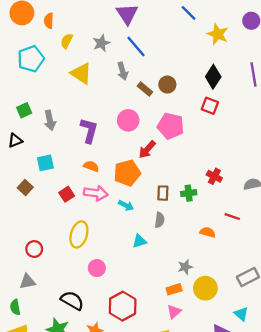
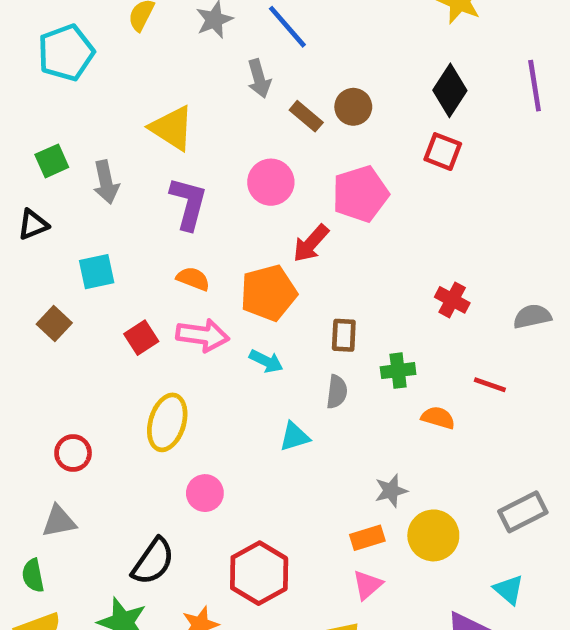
yellow triangle: (81, 73) -> (172, 128), moved
pink pentagon: (171, 126) -> (360, 194), turned -30
green cross: (189, 193) -> (398, 371), moved
black semicircle: (72, 301) -> (153, 561), turned 95

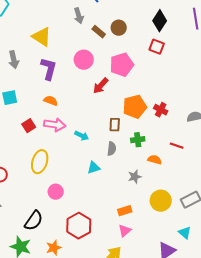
orange pentagon: (268, 293) -> (135, 107), moved
gray star: (391, 491) -> (135, 177), moved
yellow circle: (433, 535) -> (161, 201), moved

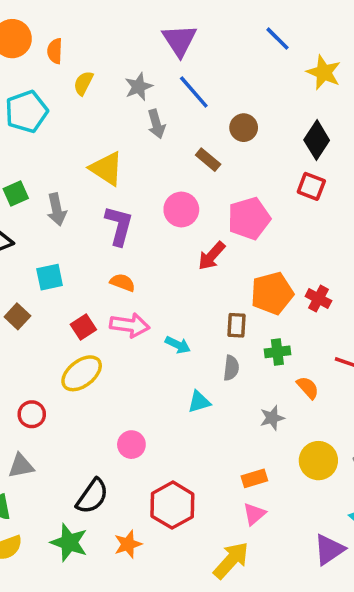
gray arrow: (79, 16) -> (156, 124), moved
brown circle: (119, 28) -> (244, 128), moved
orange semicircle: (155, 160) -> (308, 388), turned 32
yellow ellipse: (40, 162) -> (82, 373), moved, turned 35

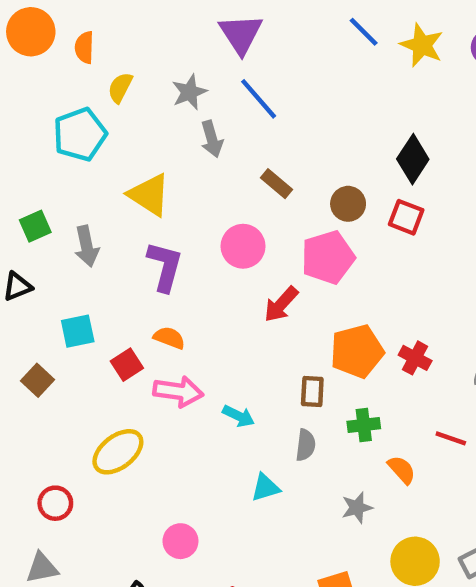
yellow star: (324, 72) -> (422, 45), moved
cyan pentagon: (26, 112) -> (80, 135), moved
brown circle: (244, 128) -> (348, 204), moved
red square: (83, 327) -> (127, 365), moved

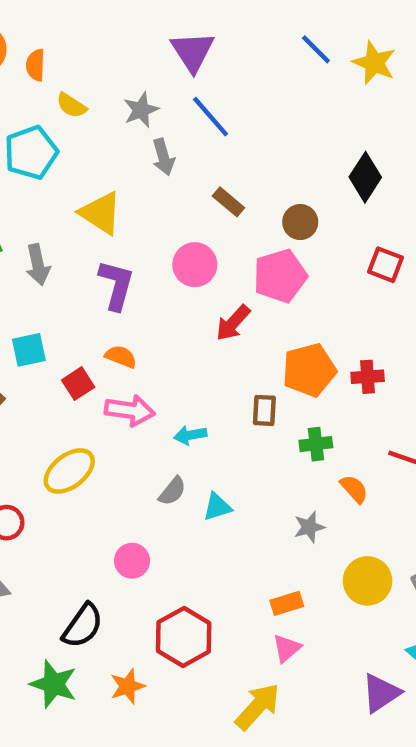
yellow semicircle: (120, 88) -> (71, 105), turned -84
red square: (406, 217) -> (385, 265), moved
red cross: (415, 358) -> (368, 377), turned -32
cyan arrow: (239, 416) -> (190, 435), turned 144
gray semicircle: (306, 445) -> (172, 491), moved, turned 32

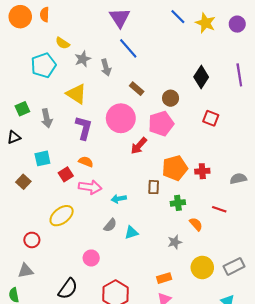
orange semicircle: (36, 65) -> (45, 15), moved
gray star: (141, 110) -> (83, 59), moved
pink circle: (195, 265) -> (121, 118), size x1.4

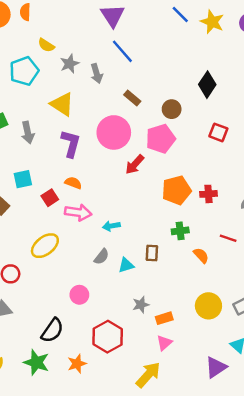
brown rectangle: (154, 187) -> (152, 253), moved
gray star: (175, 242) -> (141, 305), moved

